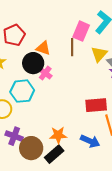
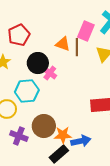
orange triangle: (43, 48) -> (63, 44), moved
blue arrow: (90, 141) -> (81, 141), moved, turned -36
brown circle: (31, 148) -> (44, 126), moved

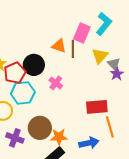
red pentagon: (19, 35) -> (15, 73), moved
pink cross: (50, 73) -> (56, 83), moved
blue arrow: (81, 141) -> (89, 143), moved

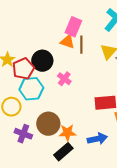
pink rectangle: (82, 33) -> (73, 27), moved

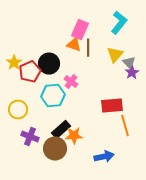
cyan hexagon: (31, 89) -> (53, 96), moved
brown circle: (48, 124) -> (55, 149), moved
blue arrow: (97, 139) -> (104, 157), moved
black rectangle: (63, 152) -> (61, 130), moved

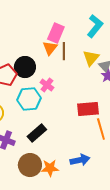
orange triangle: (74, 45) -> (50, 48), turned 49
orange star: (74, 136) -> (50, 168), moved
brown circle: (55, 149) -> (30, 165), moved

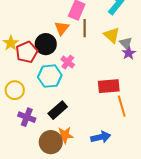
orange triangle: (50, 48) -> (62, 28), moved
yellow triangle: (91, 58) -> (112, 35), turned -30
orange star: (50, 168) -> (65, 135), moved

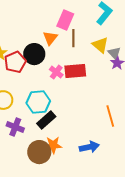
cyan hexagon: (50, 76) -> (38, 102), moved
red rectangle: (109, 86) -> (75, 71), moved

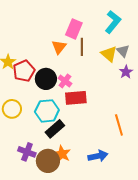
gray triangle: (114, 53) -> (123, 51), moved
black circle: (34, 54) -> (46, 79), moved
red rectangle: (75, 71) -> (76, 98), moved
purple cross: (15, 127) -> (27, 152), moved
orange star: (53, 145) -> (62, 154), turned 30

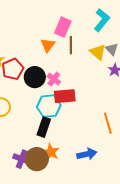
cyan hexagon: (47, 111) -> (49, 106), moved
black rectangle: (55, 129) -> (44, 127), turned -30
purple cross: (27, 152) -> (22, 159), moved

